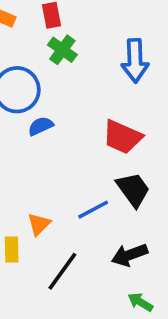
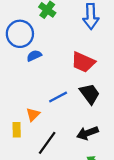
blue line: (93, 210) -> (58, 97), moved

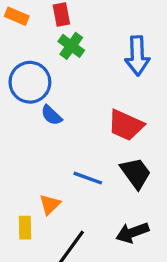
blue semicircle: (34, 56) -> (51, 115), turned -112
blue line: (58, 97) -> (88, 178), turned 48

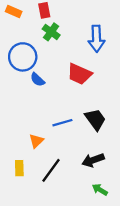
red trapezoid: (126, 125) -> (79, 74), moved
blue line: (88, 178) -> (62, 123), turned -36
yellow rectangle: (25, 228) -> (19, 168), moved

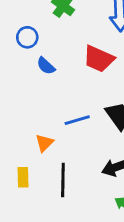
blue circle: (23, 57) -> (27, 37), size x0.6
black line: (51, 170) -> (63, 180), turned -35

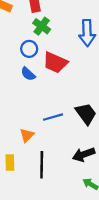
blue circle: (27, 37) -> (29, 49), moved
red trapezoid: (99, 59) -> (55, 63), moved

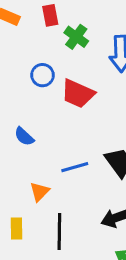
green cross: (42, 26) -> (76, 37), moved
blue semicircle: (28, 74) -> (24, 136), moved

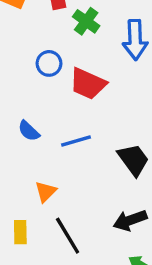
blue line: (75, 167) -> (76, 141), moved
black line: (59, 232) -> (68, 236), turned -32

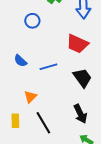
red trapezoid: (88, 84) -> (77, 44), moved
black arrow: (130, 220) -> (80, 114), turned -96

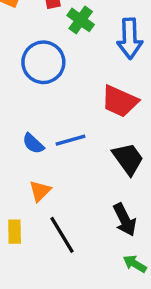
blue circle: (32, 21) -> (43, 62), size x1.6
blue semicircle: (20, 61) -> (33, 144), moved

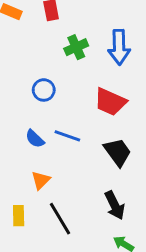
green cross: (81, 20) -> (76, 47), moved, turned 30
blue circle: (43, 62) -> (44, 90), moved, size x0.6
blue line: (70, 140) -> (67, 136), turned 35

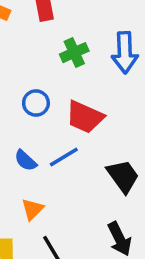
red trapezoid: (110, 102) -> (85, 117), moved
blue line: (67, 136) -> (64, 157), turned -50

